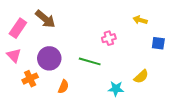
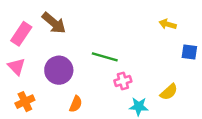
pink cross: (109, 38) -> (123, 81), moved
green line: (90, 61) -> (105, 57), moved
orange cross: (30, 79) -> (25, 102), moved

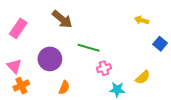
brown arrow: (54, 23) -> (62, 19), moved
blue square: (189, 52) -> (160, 44), turned 32
pink triangle: (16, 67) -> (14, 66), moved

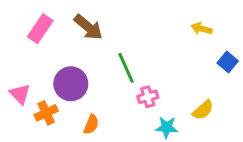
pink rectangle: (18, 28) -> (40, 29), moved
green line: (89, 48) -> (126, 68), turned 50
orange cross: (21, 85) -> (46, 113), moved

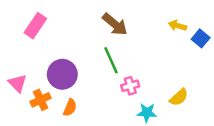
brown arrow: (88, 27) -> (115, 24), moved
blue square: (228, 62) -> (201, 38), moved
orange semicircle: (91, 124) -> (70, 108), moved

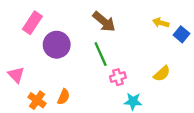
purple circle: (62, 74) -> (57, 45), moved
yellow semicircle: (179, 97) -> (162, 74), moved
orange cross: (41, 100) -> (37, 100), moved, turned -30

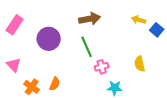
brown arrow: (104, 22) -> (90, 19), turned -50
pink rectangle: (32, 23) -> (15, 25), moved
yellow semicircle: (162, 74) -> (140, 64), turned 119

